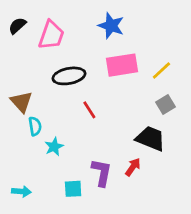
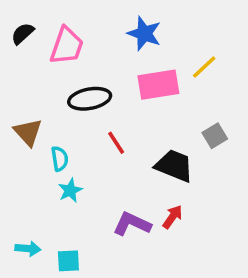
yellow line: (161, 71) -> (204, 67), moved
cyan semicircle: (35, 126) -> (60, 159), moved
black trapezoid: (151, 138) -> (174, 166), moved
purple L-shape: (102, 172) -> (132, 224), turned -76
cyan square: (73, 189) -> (68, 261), moved

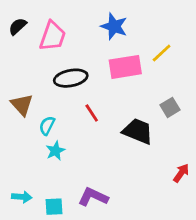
cyan semicircle: (60, 159) -> (47, 126), turned -144
red arrow: (172, 217) -> (181, 173), moved
purple L-shape: (132, 224) -> (93, 197), moved

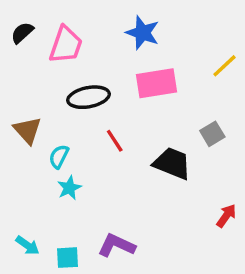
yellow line: (162, 53) -> (225, 66), moved
cyan arrow: (22, 197) -> (27, 245), turned 30

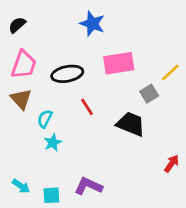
blue star: (143, 33) -> (92, 24), moved
pink trapezoid: (66, 45) -> (24, 65), moved
yellow line: (225, 66) -> (170, 73), moved
gray square: (212, 134) -> (149, 94), moved

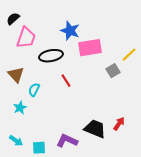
blue star: (92, 24) -> (70, 31), moved
pink trapezoid: (24, 65) -> (26, 38), moved
black trapezoid: (131, 124) -> (95, 129), moved
cyan star: (53, 143) -> (20, 108), moved
red arrow: (172, 164) -> (119, 124), moved

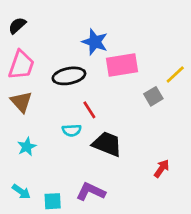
pink trapezoid: (26, 38) -> (21, 65), moved
cyan semicircle: (34, 90) -> (72, 130), moved, turned -120
black trapezoid: (95, 129) -> (107, 144), moved

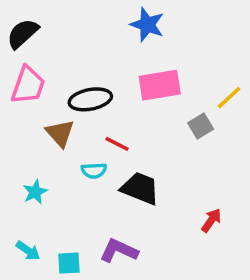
black semicircle: (17, 26) -> (23, 34), size x1.4
blue star: (95, 42) -> (147, 25), moved
brown triangle: (21, 102) -> (60, 133), moved
red line: (89, 110) -> (117, 144), turned -30

